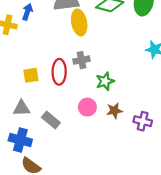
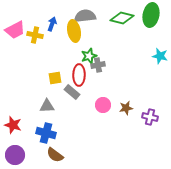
yellow ellipse: (79, 22) -> (74, 31), moved
green star: (105, 81) -> (89, 56), moved
gray rectangle: (51, 120) -> (72, 92), moved

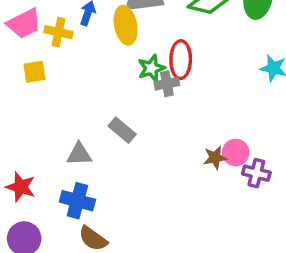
red ellipse: (79, 75) -> (181, 60), moved
yellow square: (55, 78) -> (34, 72), moved
pink circle: (103, 105) -> (236, 153), moved

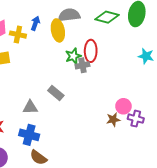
brown star: (215, 158) -> (113, 120), moved

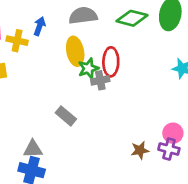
yellow ellipse: (58, 30) -> (75, 51), moved
pink circle: (123, 106) -> (173, 133), moved
gray triangle: (30, 107) -> (33, 149), moved

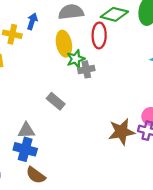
red ellipse: (111, 62) -> (99, 35), moved
brown star: (140, 150) -> (121, 132), size x1.6

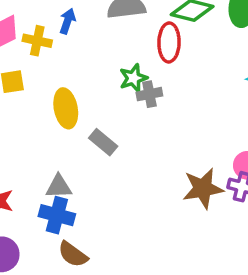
yellow ellipse: (64, 44) -> (66, 108), moved

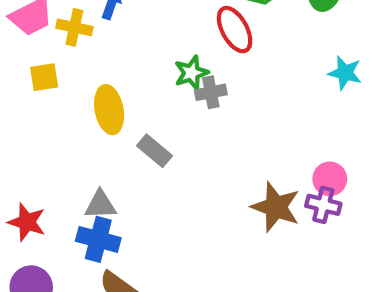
red ellipse: (169, 42) -> (235, 30), turned -30
brown star: (203, 188) -> (276, 207), turned 30

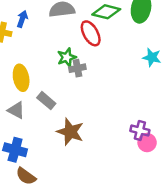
pink circle: (330, 179) -> (147, 143), moved
gray triangle: (100, 205) -> (16, 110), moved, turned 30
brown star: (276, 207) -> (70, 132), moved

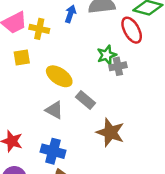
blue arrow: (22, 19) -> (70, 14), moved
yellow ellipse: (21, 78) -> (59, 76), turned -45

